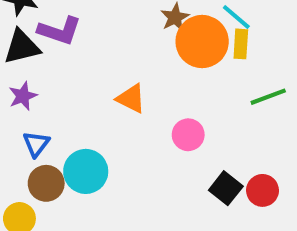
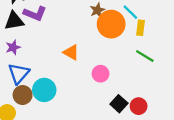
yellow rectangle: (241, 44) -> (141, 28), moved
green line: (268, 97) -> (145, 56), turned 48
blue triangle: (36, 144) -> (19, 73), size x1.5

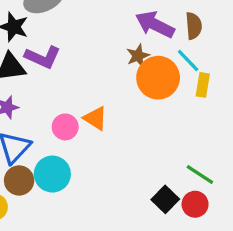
green line: (145, 56) -> (200, 174), moved
pink circle: (101, 74) -> (65, 127), moved

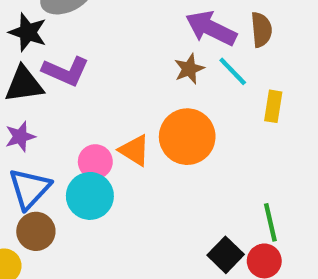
cyan line: (188, 61) -> (233, 71), moved
orange circle: (158, 78) -> (187, 137), moved
cyan circle: (52, 174) -> (90, 196), moved
green line: (200, 174) -> (270, 222), turned 44

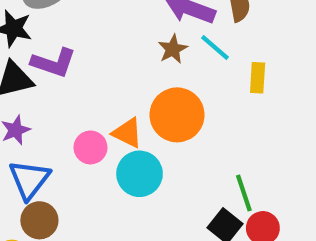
cyan circle: (90, 196) -> (140, 174), moved
green line: (270, 222) -> (244, 193), moved

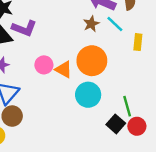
pink circle: (90, 147) -> (44, 65), moved
cyan circle: (140, 174) -> (88, 95), moved

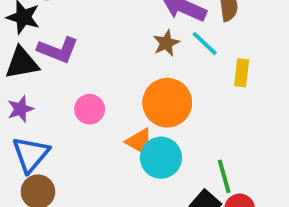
orange triangle: (64, 69) -> (140, 142), moved

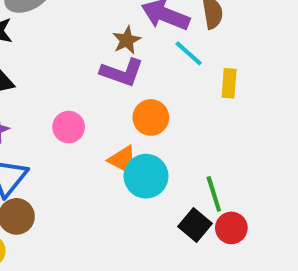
brown star: (166, 43) -> (127, 40), moved
purple L-shape: (58, 50) -> (122, 72), moved
orange circle: (167, 103) -> (151, 117), size x0.7

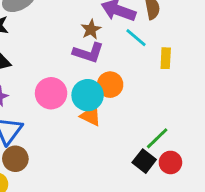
pink circle: (69, 127) -> (51, 93), size x1.4
cyan circle: (146, 176) -> (88, 95), moved
green line: (214, 194) -> (157, 138), turned 65

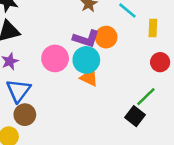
purple L-shape: (88, 53) -> (86, 39), moved
orange circle: (110, 85) -> (106, 37), moved
red circle: (170, 162) -> (160, 62), moved

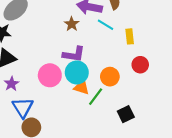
orange circle: (106, 37) -> (110, 77), moved
green line: (146, 97) -> (96, 97), moved
black square: (135, 116) -> (126, 114), turned 35

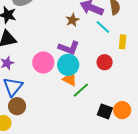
red circle: (140, 65) -> (105, 62), moved
orange circle: (110, 77) -> (122, 110), moved
black square: (126, 114) -> (105, 111), turned 35

